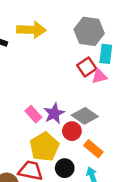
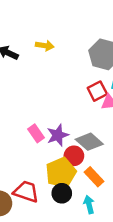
yellow arrow: (31, 30) -> (45, 46), size x0.6
yellow pentagon: (44, 147) -> (61, 173), moved

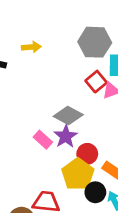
gray diamond: (89, 142) -> (68, 116), moved
black circle: (62, 193) -> (95, 192), moved

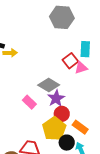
gray hexagon: (95, 42) -> (62, 17), moved
yellow arrow: (31, 47) -> (10, 53), moved
purple star: (66, 136) -> (56, 98), moved

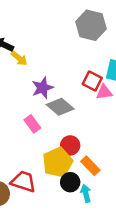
yellow arrow: (10, 53) -> (19, 58), turned 32
red square: (70, 61) -> (92, 81), turned -35
purple star: (56, 98) -> (42, 88), moved

